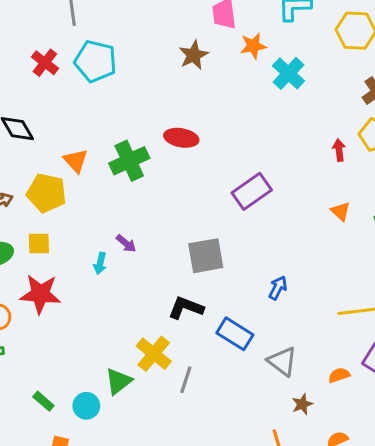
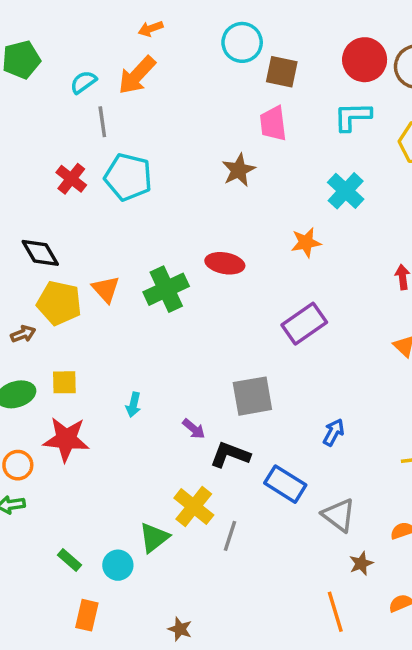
orange star: (253, 46) -> (306, 243), moved
yellow pentagon: (46, 193) -> (59, 303), moved
purple arrow: (126, 243) -> (194, 429), moved

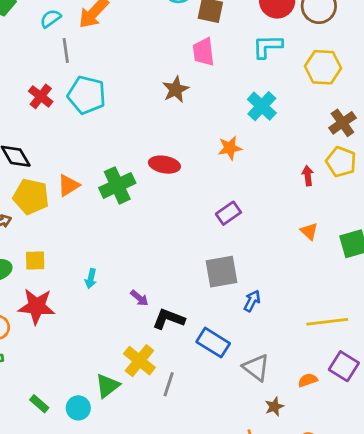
orange triangle: (106, 289) -> (69, 185), turned 40
purple rectangle: (304, 324) -> (228, 213), size x0.7
gray square: (252, 396) -> (221, 272), moved

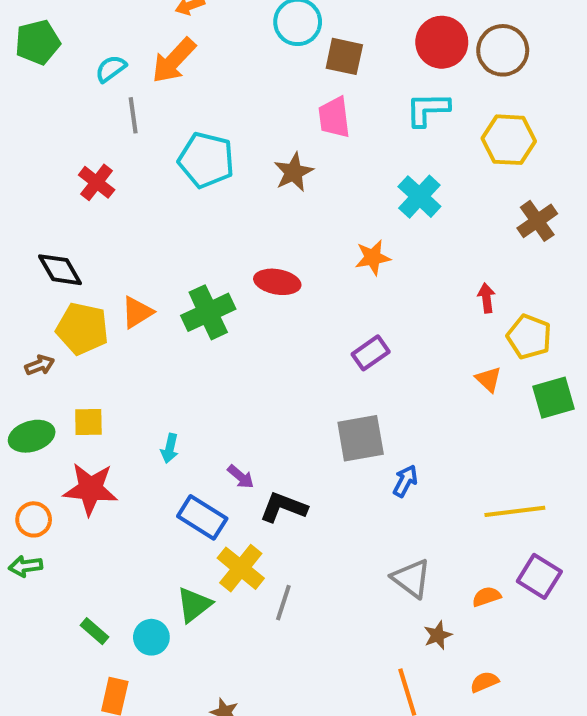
cyan pentagon: (87, 95) -> (206, 160), moved
yellow pentagon: (341, 162) -> (529, 337), moved
blue rectangle: (213, 343) -> (202, 517), moved

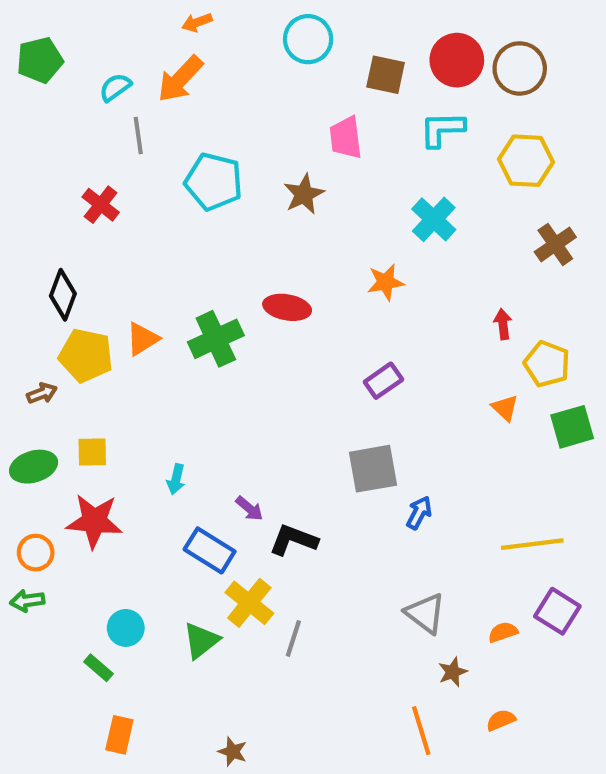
brown square: (344, 56) -> (386, 75), moved
black diamond: (60, 270) -> (63, 295), turned 51
cyan circle: (151, 637) -> (126, 628), moved

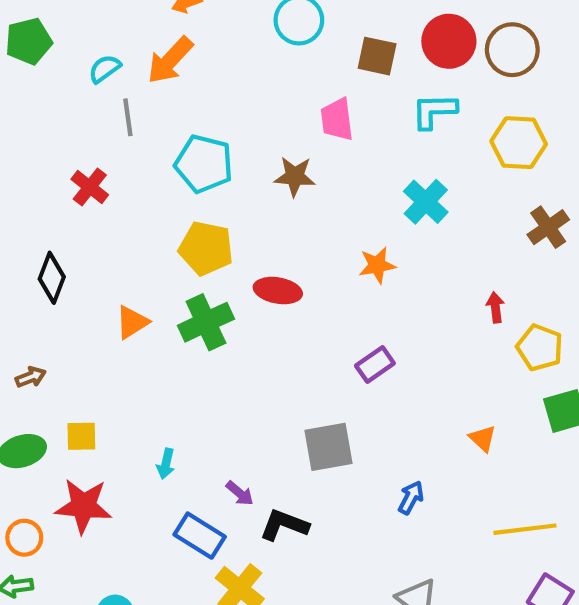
brown star: (304, 194) -> (295, 176), turned 30
yellow pentagon: (86, 356) -> (206, 248), moved
orange triangle: (505, 408) -> (483, 438), moved
gray square: (373, 469) -> (328, 447), moved

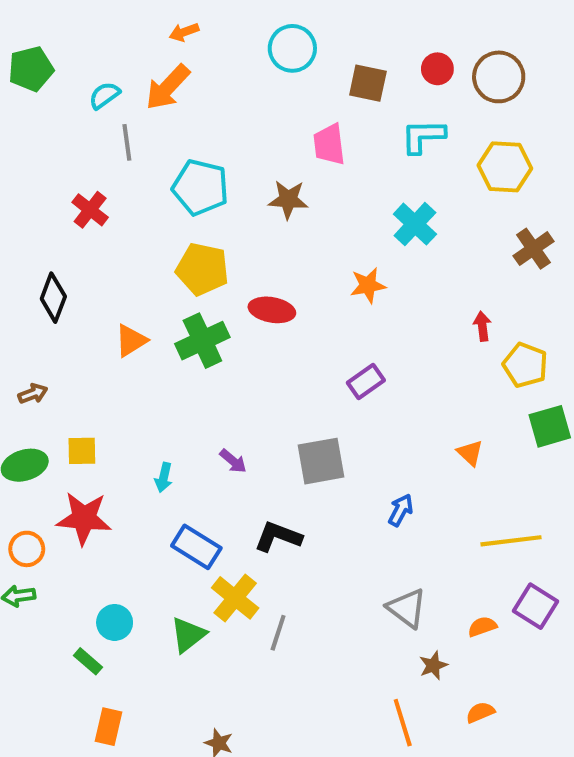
red circle: (449, 41) -> (437, 69), size x0.6
purple arrow: (240, 493) -> (233, 461), moved

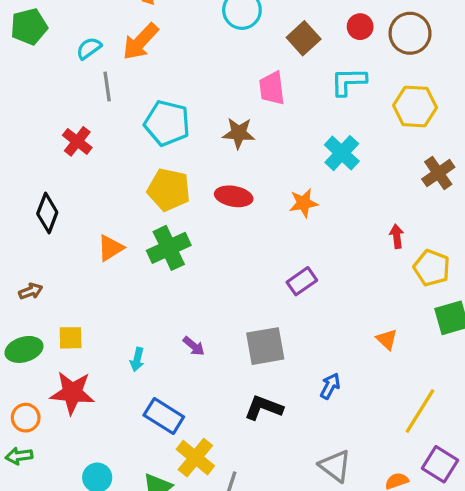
brown square: (368, 83) -> (304, 38), turned 36
red ellipse: (272, 310) -> (234, 196), moved
black L-shape: (278, 537) -> (264, 408), moved
yellow line: (511, 541) -> (420, 411), turned -51

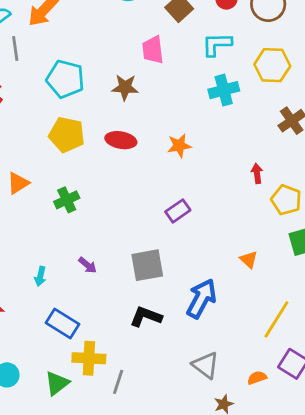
cyan cross: (342, 153) -> (224, 90), moved, turned 32
green cross: (169, 248) -> (67, 200), moved, size x0.7
blue arrow: (330, 386) -> (201, 299), size x1.8
yellow cross: (195, 458) -> (89, 358), turned -36

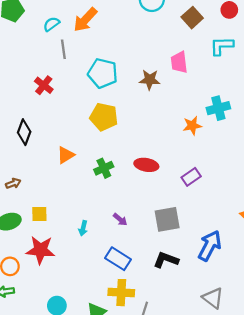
pink trapezoid: (153, 50) -> (179, 62), moved
cyan cross: (224, 90) -> (218, 108), moved
red ellipse: (121, 140) -> (146, 165), moved
blue rectangle: (63, 324) -> (118, 259), moved

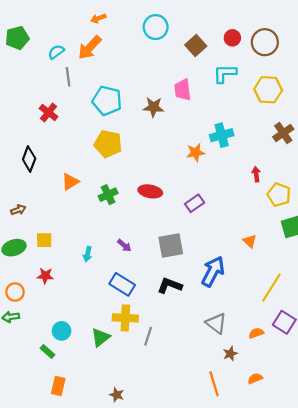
red star: (41, 250) -> (45, 276), size x0.6

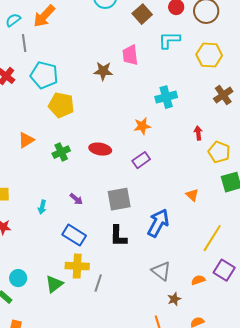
cyan pentagon: (107, 101) -> (44, 75), moved
orange star: (196, 152) -> (142, 126), moved
black L-shape: (170, 285) -> (118, 236), turned -110

